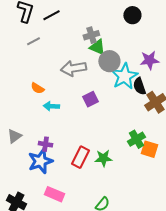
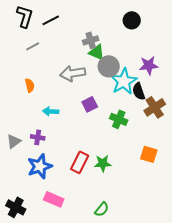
orange semicircle: (37, 88) -> (30, 85), moved, turned -136
green cross: (136, 139) -> (119, 119), moved, turned -36
purple cross: (45, 144) -> (38, 137), moved

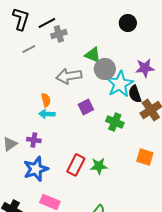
gray cross: (91, 40) -> (59, 34), moved
orange semicircle: (30, 85) -> (46, 100), moved

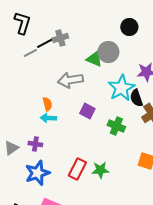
black line: (47, 23) -> (45, 43), moved
gray circle: (105, 69) -> (108, 52), moved
purple square: (86, 107) -> (87, 111), turned -35

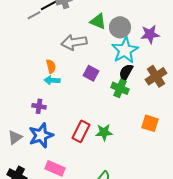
gray circle: (108, 52) -> (120, 27), moved
black semicircle: (136, 98) -> (126, 72), moved, turned 48
gray triangle: (11, 148) -> (15, 137), moved

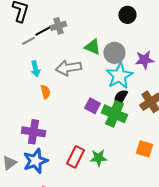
purple square: (91, 73) -> (92, 106), moved
cyan arrow: (52, 80) -> (35, 69), moved, turned -105
green cross: (120, 88) -> (114, 114), size x1.4
purple cross: (39, 106) -> (33, 132), size x1.6

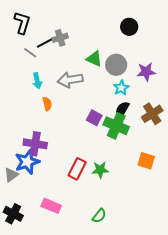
gray line: (28, 41) -> (30, 53), turned 64
cyan star: (119, 76) -> (121, 88), size x0.6
blue star: (35, 161) -> (27, 162), moved

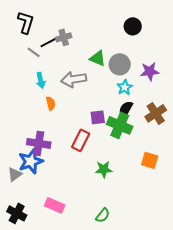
purple square: (94, 118) -> (98, 117), turned -35
red rectangle: (77, 169) -> (81, 140), moved

